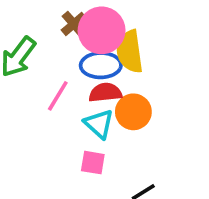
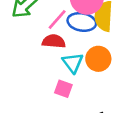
red semicircle: (105, 93) -> (54, 41), moved
pink line: (58, 96) -> (57, 19), moved

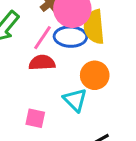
cyan triangle: (73, 63) -> (75, 100), moved
pink square: (63, 89) -> (35, 118), moved

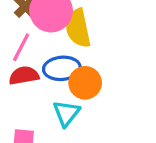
blue ellipse: (70, 37) -> (62, 68), moved
cyan triangle: (75, 100) -> (66, 113), turned 30

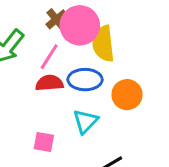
orange circle: (85, 83) -> (127, 95), moved

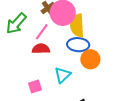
blue ellipse: (85, 80) -> (78, 45), moved
pink square: (44, 142) -> (35, 87), turned -32

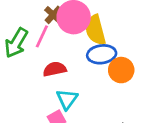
pink line: (42, 32) -> (42, 36), moved
cyan triangle: (63, 75) -> (67, 99), moved

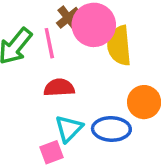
pink line: (42, 36) -> (49, 43), turned -45
blue ellipse: (102, 54) -> (111, 129), moved

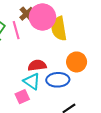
red semicircle: (59, 88) -> (37, 65), moved
cyan triangle: (69, 129) -> (32, 81), turned -36

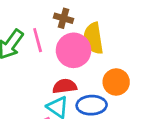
brown cross: (27, 14) -> (64, 18), moved, turned -32
pink circle: (42, 17) -> (74, 50), moved

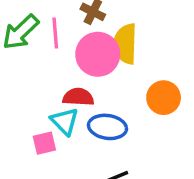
orange circle: (116, 82) -> (164, 98), moved

